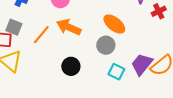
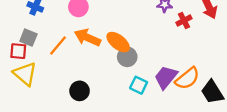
orange ellipse: (114, 24) -> (118, 42), moved
black circle: (71, 66) -> (80, 91), moved

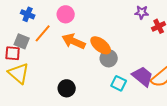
orange line: (58, 45) -> (43, 33), moved
purple trapezoid: (166, 77) -> (143, 76), turned 90

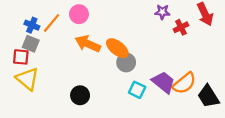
blue cross: (28, 14) -> (32, 25), moved
orange line: (43, 33) -> (52, 23), moved

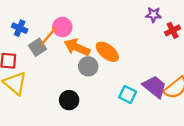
pink circle: (79, 14) -> (62, 27), moved
orange line: (52, 23) -> (49, 36), moved
gray square: (31, 44) -> (38, 47), moved, turned 35
gray circle: (126, 62) -> (88, 66), moved

